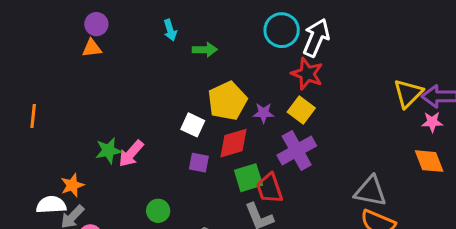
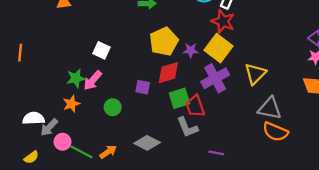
yellow triangle: (408, 93) -> (255, 74), moved
yellow square: (301, 110) -> (218, 48), size x1.4
white square: (193, 125) -> (101, 50), moved
orange star: (72, 185) -> (71, 104), moved
green circle: (158, 211) -> (113, 107), moved

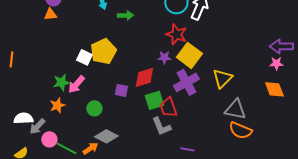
red star: (223, 21) -> (176, 34), moved
yellow pentagon: (164, 41) -> (103, 51), moved
gray diamond: (147, 143) -> (106, 136), moved

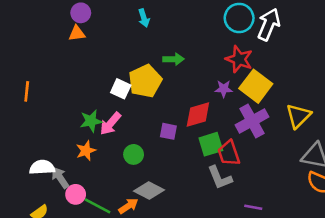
green arrow: (125, 15) -> (173, 59), moved
gray arrow: (37, 126) -> (60, 178), turned 102

